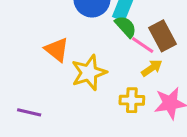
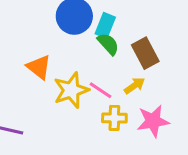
pink line: (143, 45) -> (101, 90), moved

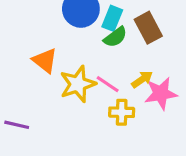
green semicircle: (108, 44) -> (115, 37), turned 95
brown rectangle: (145, 53) -> (148, 28), moved
pink star: (153, 121) -> (161, 93), moved

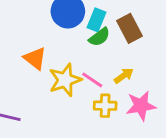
pink star: (161, 93) -> (141, 106), moved

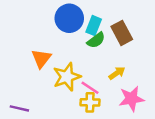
orange triangle: (35, 58) -> (41, 59), turned 30
pink line: (92, 80) -> (90, 88), moved
yellow cross: (105, 106) -> (90, 102), moved

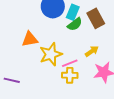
orange triangle: (41, 59) -> (30, 39), turned 42
pink line: (90, 88) -> (70, 63), turned -56

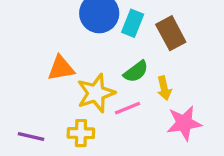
green semicircle: (75, 24) -> (136, 71), moved
yellow arrow: (92, 51) -> (164, 88), turned 112
yellow cross: (70, 75) -> (81, 133), moved

